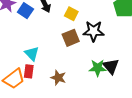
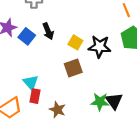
black star: (94, 31) -> (100, 47), moved
red rectangle: (29, 71) -> (35, 96), moved

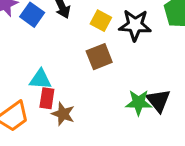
cyan triangle: (31, 82) -> (40, 79), turned -42
brown star: (57, 110) -> (63, 114), moved

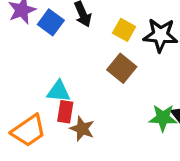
brown square: (99, 57) -> (122, 68), turned -30

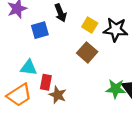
blue square: (51, 22) -> (40, 30), moved, turned 36
cyan triangle: (59, 91) -> (29, 68), moved

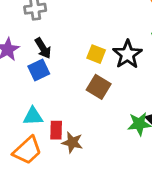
black arrow: (60, 13) -> (43, 48), moved
black star: (116, 30) -> (127, 54), turned -30

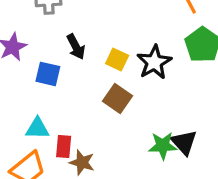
black arrow: (43, 48) -> (76, 47), moved
blue square: (39, 70) -> (48, 74), turned 35

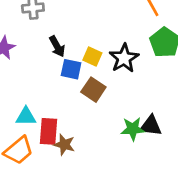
blue square: (48, 74) -> (71, 69), moved
black triangle: (184, 142) -> (151, 126), turned -40
red rectangle: (64, 146) -> (49, 131), size x1.4

